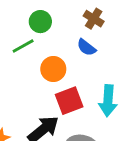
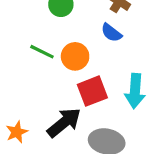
green line: (23, 46) -> (42, 52), moved, turned 55

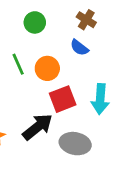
green line: (42, 52) -> (18, 64), turned 40

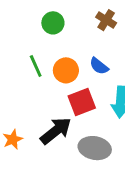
blue semicircle: (79, 48) -> (99, 66), moved

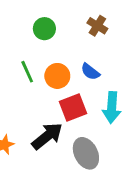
gray ellipse: (95, 148) -> (86, 153), turned 52

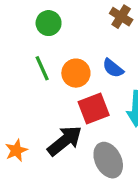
green circle: (44, 29) -> (49, 23), moved

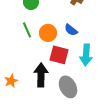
red square: (94, 108) -> (59, 55), turned 36
black arrow: (65, 141) -> (41, 75), turned -50

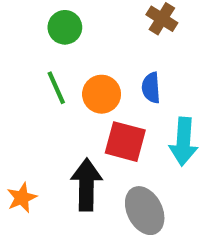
blue semicircle: (71, 30) -> (151, 88), turned 48

